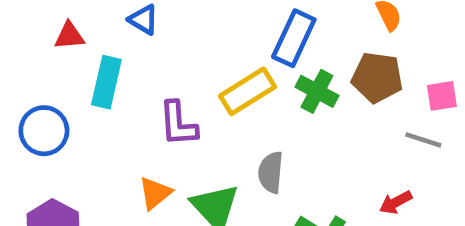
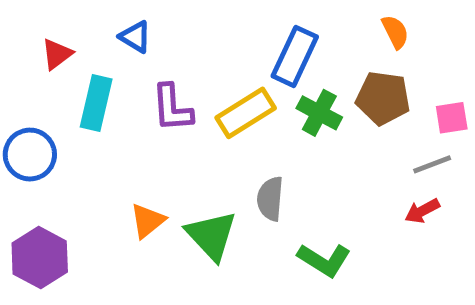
red triangle: (69, 36) -> (57, 54), turned -32
purple L-shape: (178, 124) -> (172, 108), moved
gray line: (423, 140) -> (432, 164), turned -39
red arrow: (396, 202) -> (422, 211), moved

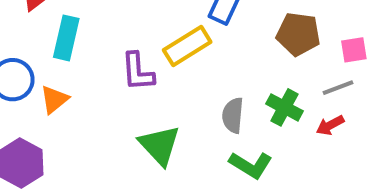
purple L-shape: (172, 108) -> (138, 72), moved
green cross: (319, 113) -> (284, 107), moved
gray semicircle: (270, 199) -> (233, 115), moved
orange triangle: (148, 221) -> (54, 99), moved

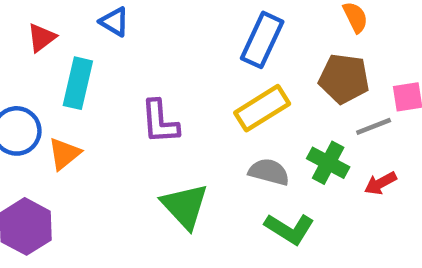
yellow rectangle: (187, 46) -> (262, 108), moved
gray line: (338, 88) -> (374, 126), moved
gray semicircle: (233, 115) -> (269, 172), turned 100

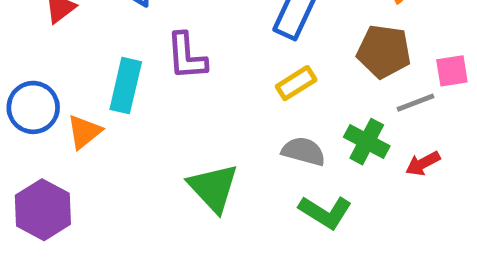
cyan rectangle: (78, 83) -> (126, 86), moved
yellow rectangle: (262, 108) -> (296, 83), size x0.7
purple L-shape: (160, 122) -> (187, 56), moved

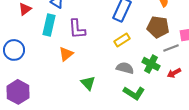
cyan rectangle: (126, 86) -> (49, 25), moved
orange triangle: (84, 132) -> (66, 54), moved
green triangle: (213, 188) -> (88, 83), size x0.7

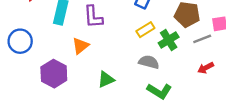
green cross: (151, 64) -> (169, 40), moved, turned 30
green triangle: (88, 83) -> (106, 79), turned 49
purple hexagon: (18, 92) -> (54, 74), moved

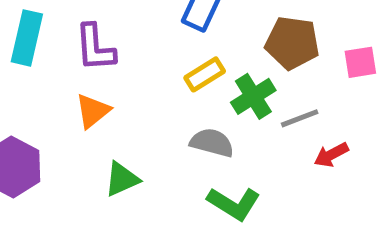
gray line: (202, 39) -> (300, 118), moved
orange triangle: (80, 46) -> (93, 111), moved

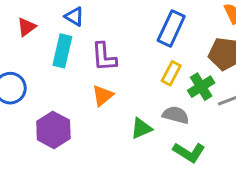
yellow rectangle: (205, 74) -> (171, 73), turned -30
green triangle: (122, 179) -> (141, 128), moved

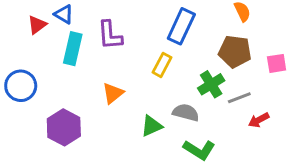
blue triangle: (74, 17) -> (64, 14), moved
purple L-shape: (104, 57) -> (110, 35), moved
yellow rectangle: (171, 73) -> (162, 65), moved

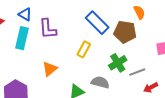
blue triangle: (64, 14) -> (25, 14), moved
blue rectangle: (181, 26) -> (97, 23), turned -70
brown pentagon: (235, 52) -> (125, 32), moved

